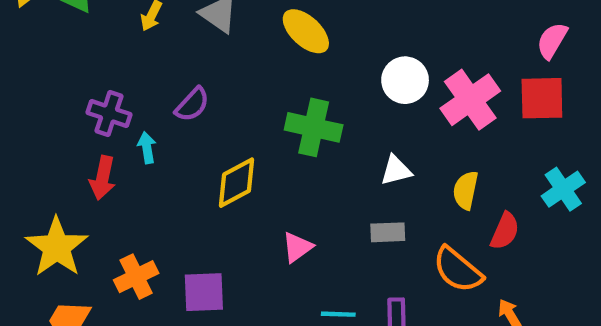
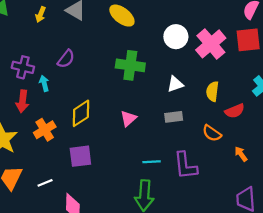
yellow diamond: (237, 183) -> (81, 113), moved
red semicircle: (505, 231) -> (235, 111), turned 48
pink triangle: (297, 247) -> (128, 118), moved
orange semicircle: (458, 270) -> (212, 133), size x0.7
orange cross: (136, 277) -> (45, 130), moved

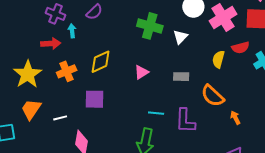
white triangle: (175, 84) -> (180, 37), moved, turned -35
red arrow: (22, 101) -> (51, 44), turned -108
red semicircle: (235, 111) -> (241, 48), moved
orange semicircle: (212, 133) -> (213, 96), size x1.4

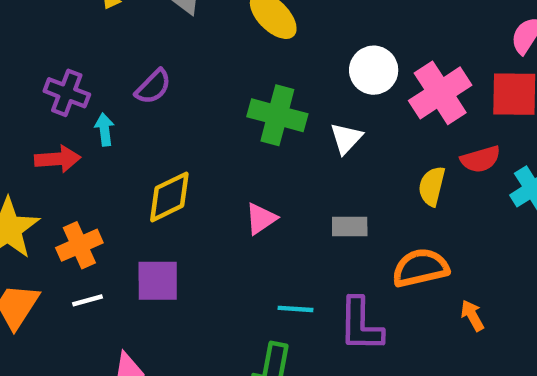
orange cross: (67, 71) -> (79, 245), moved
orange semicircle: (213, 96) -> (420, 268), turned 125
white line: (60, 118) -> (87, 300), moved

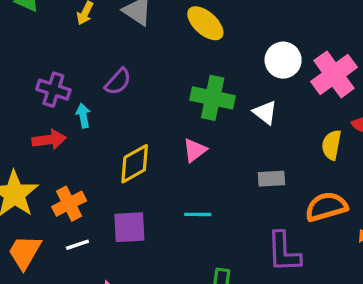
white triangle: (346, 138) -> (265, 112), turned -32
pink triangle: (261, 219) -> (195, 150), moved
cyan line: (295, 309) -> (198, 214), moved

